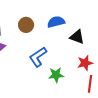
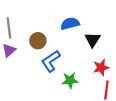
brown circle: (26, 25) -> (38, 41), moved
black triangle: (77, 37) -> (93, 40), turned 42

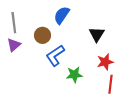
blue semicircle: (70, 24) -> (62, 15), moved, turned -42

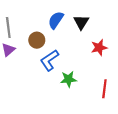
black triangle: (97, 34) -> (81, 22), moved
red star: (105, 62) -> (99, 48), moved

